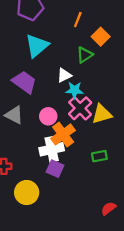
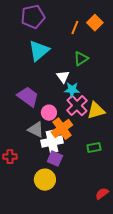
orange square: (101, 37) -> (95, 23), moved
white triangle: (64, 75) -> (63, 77), turned -40
purple trapezoid: (24, 82) -> (28, 97), moved
gray triangle: (14, 115) -> (36, 130), moved
yellow circle: (27, 193) -> (45, 180), moved

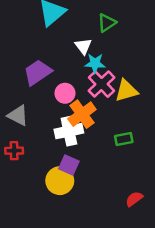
purple trapezoid: (28, 97) -> (38, 72), turned -70
gray triangle: (36, 130) -> (18, 115), moved
purple square: (55, 159) -> (69, 165), moved

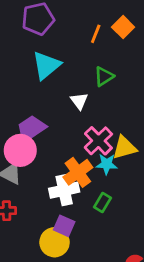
cyan star: (95, 63) -> (107, 164), moved
pink circle: (65, 93) -> (20, 150), moved, size x1.5
green rectangle: (124, 139) -> (103, 202), moved, turned -48

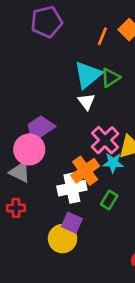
cyan triangle: (46, 65) -> (88, 75), moved

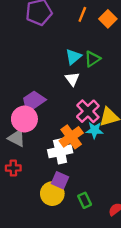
orange line: (102, 36) -> (82, 14), moved
cyan triangle: (88, 75) -> (73, 57), size x0.7
green rectangle: (109, 200) -> (85, 200), moved, turned -56

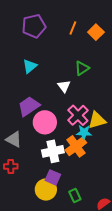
cyan triangle: (73, 57) -> (30, 66), moved
pink circle: (24, 119) -> (45, 122), moved
orange cross: (71, 137) -> (76, 146), moved

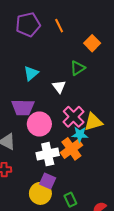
orange line: (73, 28) -> (59, 26), moved, turned -48
orange square: (96, 32) -> (92, 43), moved
cyan triangle: (30, 66) -> (31, 73), moved
purple trapezoid: (29, 106) -> (23, 107), turned -145

